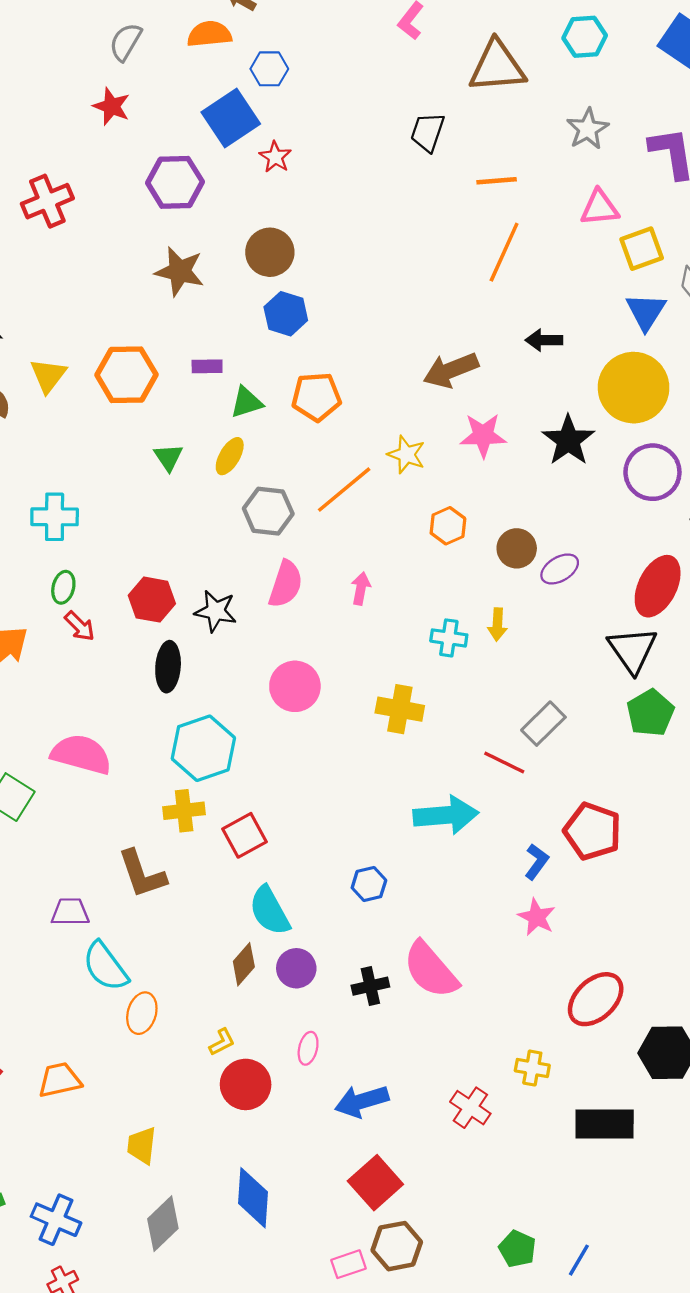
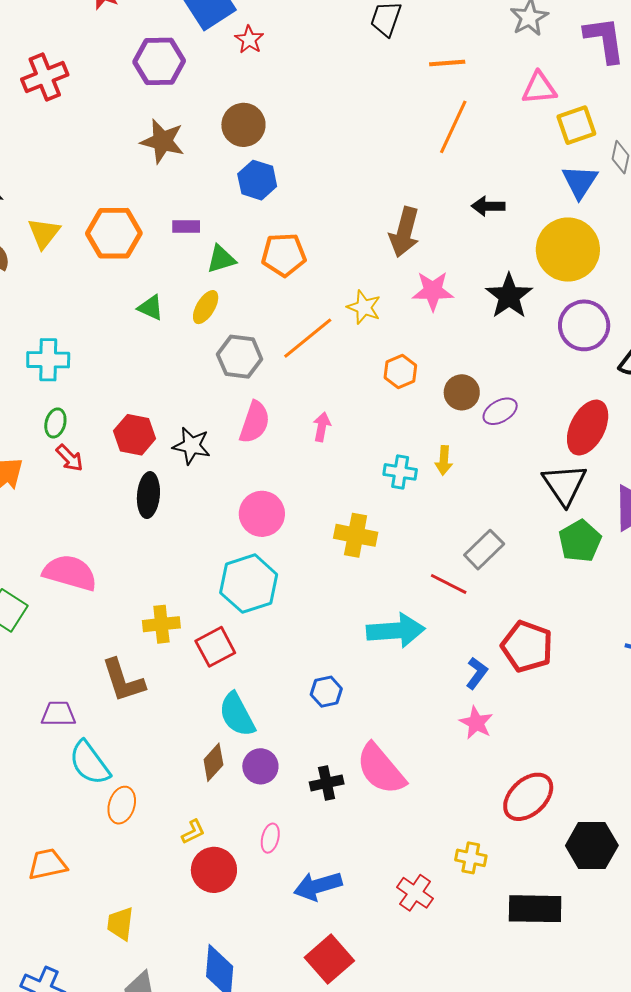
brown arrow: (451, 370) -> (404, 232), turned -54
green triangle: (168, 457) -> (151, 308), turned -32
cyan hexagon: (203, 748) -> (249, 584), moved

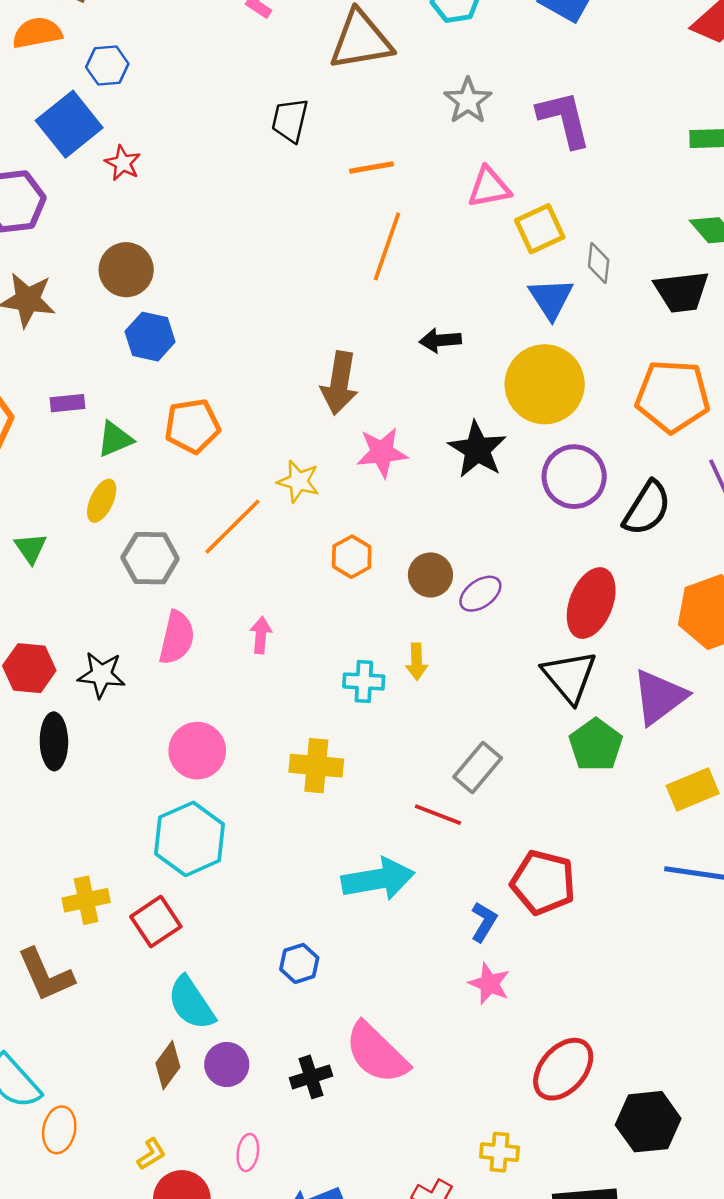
green triangle: (151, 308) -> (31, 548), moved, turned 36

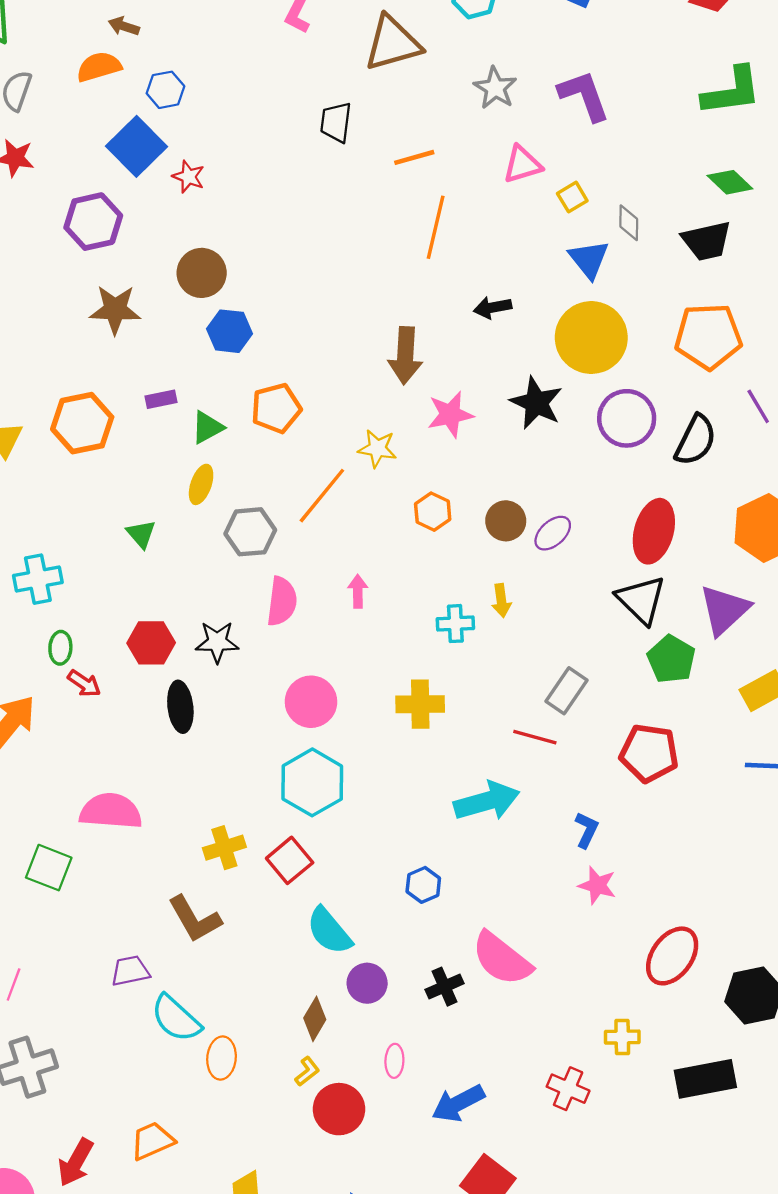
yellow square: (540, 229) -> (572, 197), size x0.7
red pentagon: (543, 882) -> (649, 753), moved
brown diamond: (168, 1065) -> (315, 1019), moved

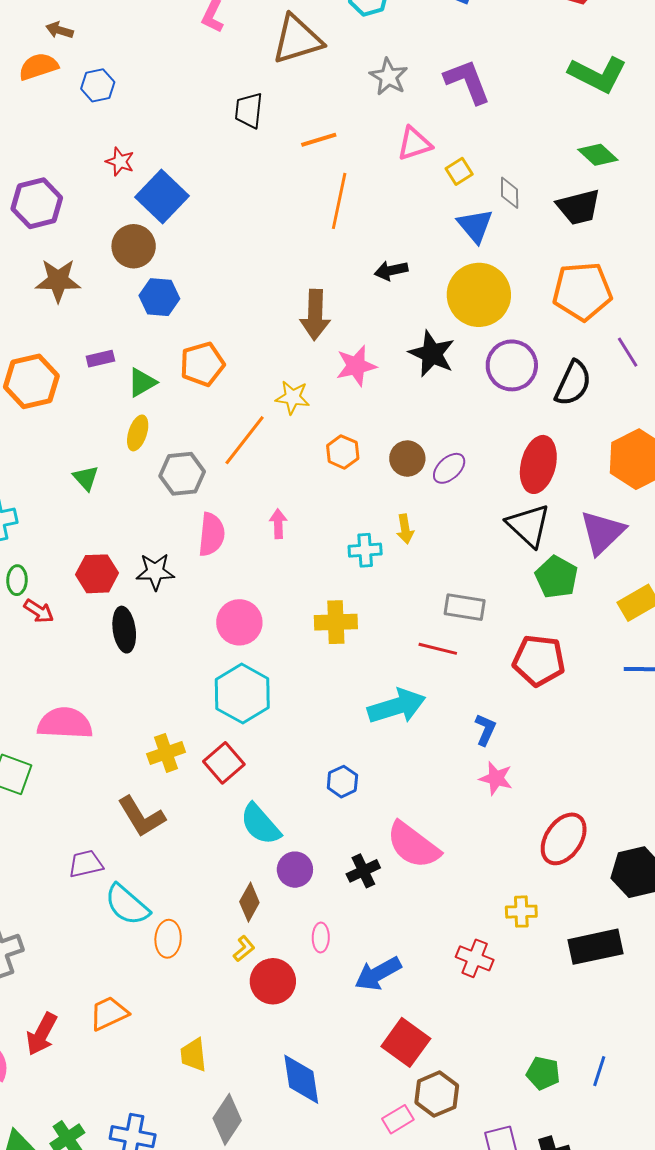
green L-shape: (732, 91) -> (598, 74), turned 36
blue square: (136, 146) -> (162, 196), moved
gray rectangle: (566, 691) -> (465, 607), turned 66

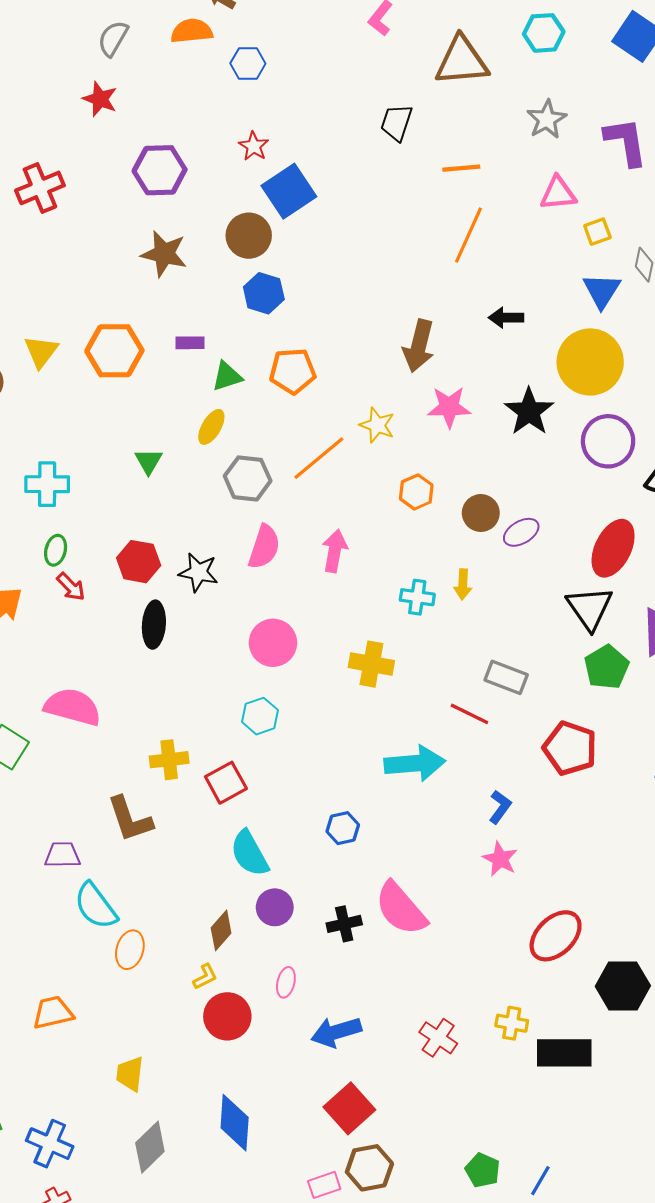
pink arrow: (278, 524) -> (335, 551), size x1.4
cyan hexagon: (242, 694) -> (260, 716), size x0.6
yellow cross: (521, 912) -> (512, 1023), moved

